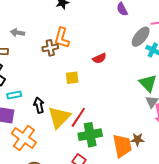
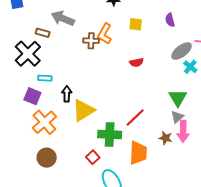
gray arrow: (18, 33) -> (63, 18), size x1.6
yellow square: (72, 78) -> (136, 24), moved
red line: (78, 117) -> (135, 118), moved
brown star: (137, 139) -> (166, 138), moved

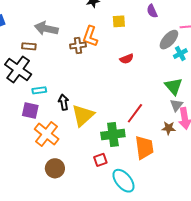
cyan cross: (190, 67) -> (180, 54), turned 32
red square: (93, 157) -> (100, 160), turned 32

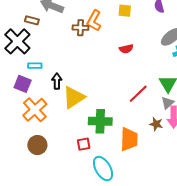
red line: (135, 113) -> (138, 94), moved

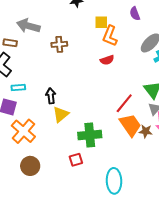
orange L-shape: (94, 21) -> (110, 36), moved
black arrow: (57, 81) -> (51, 96), moved
yellow triangle: (74, 97) -> (61, 114), size x0.7
orange trapezoid: (129, 139) -> (130, 125), moved, turned -30
cyan ellipse: (103, 169) -> (114, 181), moved, turned 35

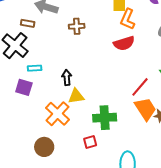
red semicircle: (107, 60) -> (124, 43), size x1.5
yellow triangle: (61, 114) -> (76, 96), turned 30
orange cross: (23, 131) -> (58, 114), moved

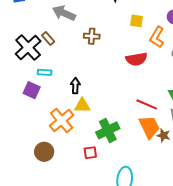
orange L-shape: (128, 19) -> (157, 37), moved
brown rectangle: (28, 23) -> (48, 39), moved, turned 32
red line: (140, 87) -> (147, 104), turned 65
green cross: (105, 118) -> (108, 130), turned -30

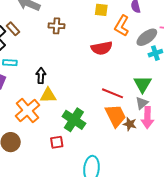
green cross: (108, 130) -> (74, 120), turned -30

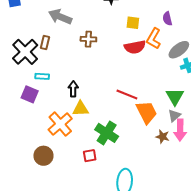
brown rectangle: (13, 29) -> (45, 42), turned 56
red semicircle: (102, 48) -> (135, 47), moved
red line: (113, 93) -> (127, 95), moved
orange trapezoid: (115, 116) -> (147, 112), moved

